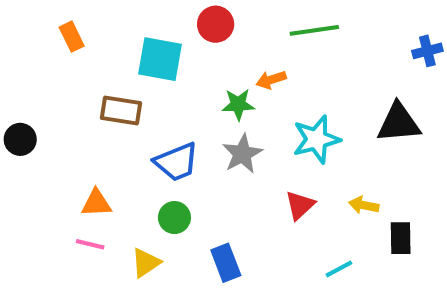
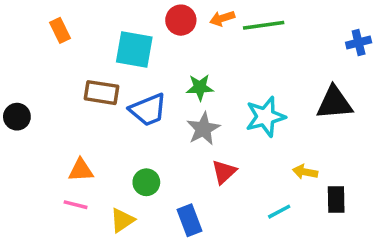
orange arrow: (271, 80) -> (222, 18), moved
blue trapezoid: (177, 162) -> (148, 110), moved
red triangle: (300, 205) -> (224, 172), moved
cyan line: (339, 269) -> (279, 212), moved

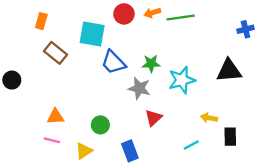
orange rectangle: (60, 30) -> (41, 21), turned 42
green star: (200, 87) -> (151, 64), moved
brown rectangle: (101, 93) -> (55, 53), moved, turned 30
blue trapezoid: (148, 110) -> (113, 62), moved, turned 68
gray star: (203, 129) -> (139, 88), turned -30

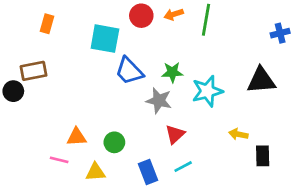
green line: (181, 17) -> (206, 20), turned -72
brown rectangle: (55, 53) -> (33, 71), moved, turned -50
orange triangle: (55, 117) -> (77, 137), moved
cyan line: (191, 145) -> (183, 167), moved
yellow triangle: (84, 151) -> (95, 172), turned 30

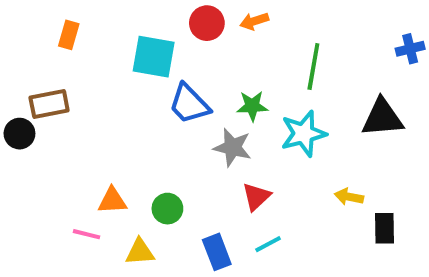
green line: (206, 20) -> (313, 66), moved

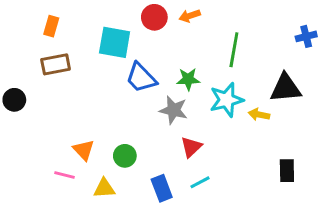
brown rectangle: (49, 104) -> (56, 64), moved
yellow arrow: (349, 197) -> (259, 115), moved
orange triangle: (112, 201) -> (84, 150), turned 50

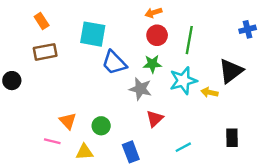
red circle: (154, 17) -> (157, 35), moved
orange rectangle: (51, 26) -> (42, 21), turned -49
black triangle: (286, 88) -> (231, 71), turned -32
cyan line: (200, 182) -> (183, 147), moved

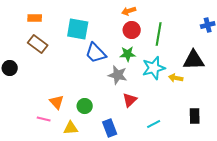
orange rectangle: (42, 21) -> (35, 18), turned -56
brown rectangle: (45, 52) -> (38, 44), turned 48
black triangle: (231, 71) -> (194, 60), turned 35

